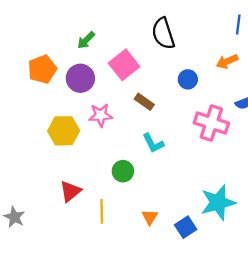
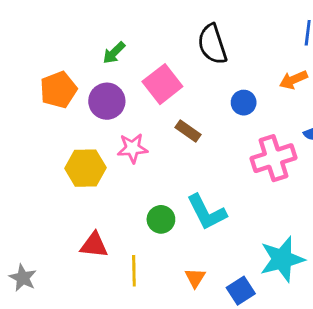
pink cross: (211, 123) -> (274, 158), turned -36
cyan L-shape: (153, 143) -> (207, 212), moved, size x1.4
red triangle: (70, 191) -> (94, 245), turned 45

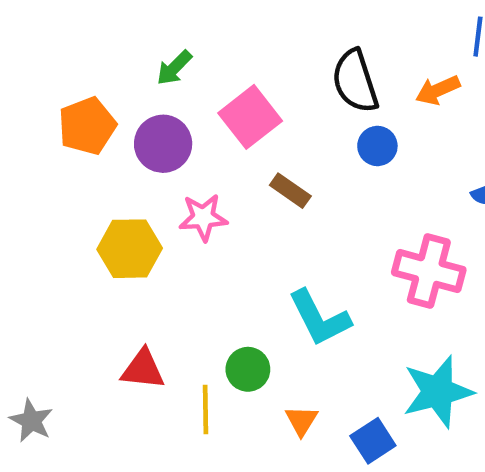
black semicircle: (212, 44) -> (355, 81), moved
orange arrow: (293, 80) -> (438, 90), moved
pink cross: (274, 158) -> (429, 271), moved, turned 33
green circle: (161, 219) -> (248, 369), moved

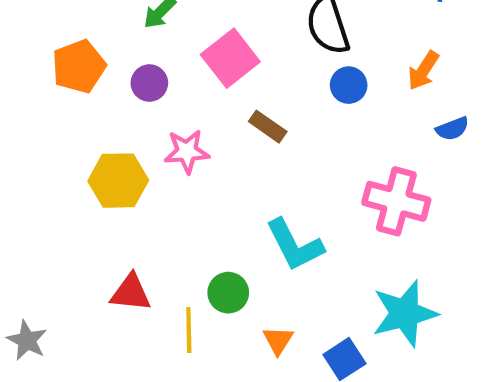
orange arrow: (438, 90) -> (423, 71), moved, turned -33
purple circle: (163, 144) -> (149, 83), size x0.7

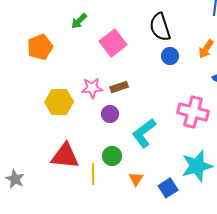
purple circle: (149, 83) -> (110, 114), moved
brown rectangle: (268, 127) -> (119, 87), moved, turned -54
cyan L-shape: (295, 245) -> (144, 133), turned 80
red triangle: (131, 293) -> (65, 156), size x1.4

